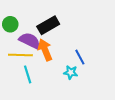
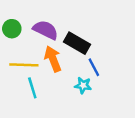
black rectangle: (48, 25) -> (77, 43), moved, turned 60
purple semicircle: (30, 41) -> (46, 30), moved

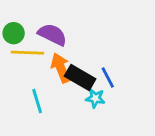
black rectangle: (77, 43) -> (80, 78), moved
yellow line: (24, 65) -> (27, 53), moved

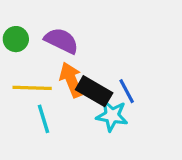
yellow line: (27, 53) -> (32, 88), moved
cyan star: (95, 98) -> (112, 116), size x1.4

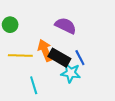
purple semicircle: (61, 41) -> (66, 26), moved
cyan line: (44, 119) -> (34, 85), moved

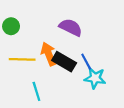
cyan star: (71, 73) -> (95, 78), moved

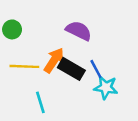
orange arrow: (49, 54) -> (54, 60), turned 55

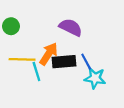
black rectangle: (71, 69) -> (64, 62), turned -35
cyan line: (40, 102) -> (36, 72), moved

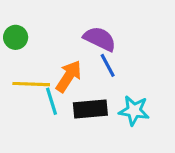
black rectangle: (64, 62) -> (90, 109), moved
blue line: (86, 62) -> (108, 65), moved

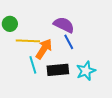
yellow line: (31, 84) -> (28, 41), moved
cyan star: (134, 111) -> (86, 71), turned -30

